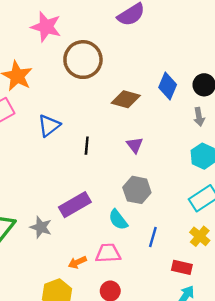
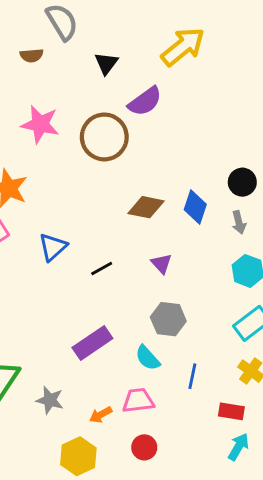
brown circle: (83, 60) -> (104, 137), moved
blue diamond: (168, 86) -> (195, 207), moved
black line: (87, 146) -> (102, 269), turned 60
gray star: (41, 227) -> (50, 400), moved

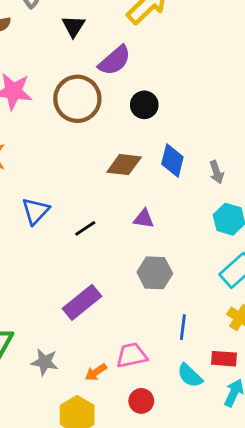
black circle: (242, 182) -> (144, 105), moved
purple triangle: (161, 264) -> (144, 219), turned -35
cyan semicircle: (148, 358) -> (190, 376), moved

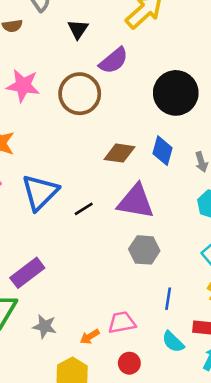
black circle: (144, 105) -> (176, 93), moved, size x1.8
blue triangle: (35, 211) -> (40, 192), size x1.5
purple triangle: (144, 219) -> (136, 202), size x2.0
purple rectangle: (82, 302) -> (27, 273), moved

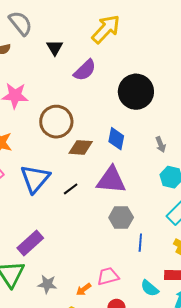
brown circle: (80, 94) -> (56, 122), moved
blue diamond: (163, 151) -> (116, 139), moved
brown diamond: (120, 153) -> (81, 147), moved
blue line: (168, 299) -> (140, 243), moved

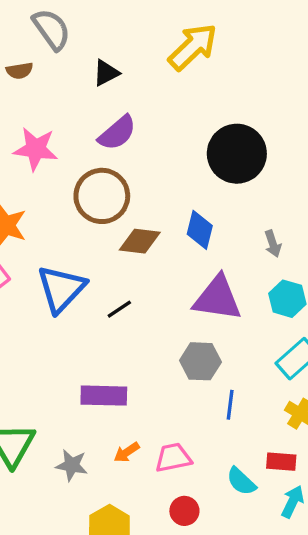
black triangle: (55, 48) -> (106, 73), turned 30
purple semicircle: (85, 70) -> (117, 133), moved
purple triangle: (111, 180) -> (218, 298), moved
purple rectangle: (30, 243) -> (104, 396), moved, turned 40
orange arrow: (84, 289) -> (127, 452), moved

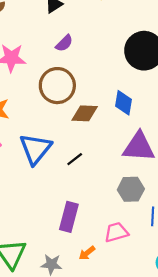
purple semicircle: (117, 133) -> (64, 43), size x0.7
purple rectangle: (104, 396) -> (69, 217), turned -72
pink trapezoid: (173, 458) -> (116, 232), moved

